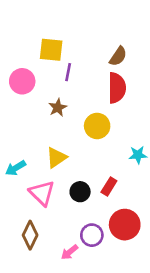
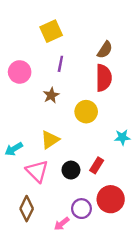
yellow square: (51, 50) -> (51, 31), moved, turned -30

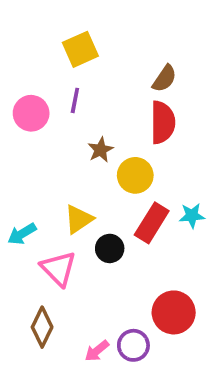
purple line: (60, 64) -> (75, 100), moved
brown star: (51, 95) -> (101, 150), moved
red rectangle: (97, 165) -> (152, 223), moved, size x1.5
black circle: (71, 170) -> (110, 248), moved
purple circle: (81, 209) -> (133, 345), moved

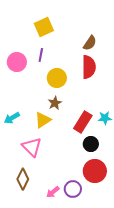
brown star: (101, 150) -> (55, 103), moved
yellow circle: (135, 175) -> (57, 78), moved
cyan arrow: (22, 234) -> (12, 118), moved
black circle: (110, 248) -> (91, 144), moved

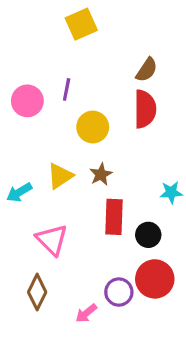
yellow square: (44, 27) -> (81, 24), moved
brown star: (55, 103) -> (101, 174), moved
yellow triangle: (43, 120) -> (60, 176), moved
red rectangle: (83, 122) -> (114, 217), moved, turned -30
purple circle: (73, 189) -> (119, 292), moved

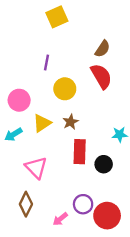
pink circle: (27, 101) -> (19, 100), moved
red semicircle: (145, 109) -> (101, 76), turned -30
red circle: (155, 279) -> (107, 216), moved

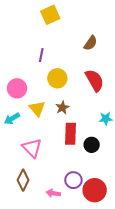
red semicircle: (101, 76) -> (95, 80), moved
yellow triangle: (42, 123) -> (37, 109), turned -36
pink arrow: (60, 219) -> (53, 193), turned 48

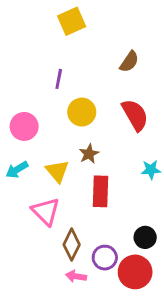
yellow triangle: (37, 109) -> (57, 171), moved
black circle: (92, 145) -> (145, 237), moved
brown diamond: (23, 180) -> (72, 245), moved

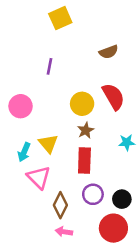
brown semicircle: (129, 62) -> (109, 52), turned 36
yellow circle: (82, 112) -> (82, 104), moved
brown star: (89, 154) -> (86, 130), moved
cyan arrow: (17, 170) -> (24, 152), moved, turned -36
purple circle: (105, 258) -> (93, 194), moved

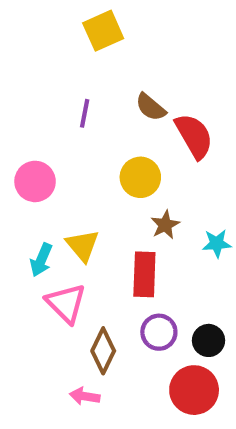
brown semicircle: (109, 52) -> (151, 107), moved, turned 60
red semicircle: (113, 97) -> (194, 136), moved
brown star: (86, 130) -> (165, 225), moved
pink arrow: (64, 232) -> (85, 396), moved

